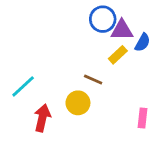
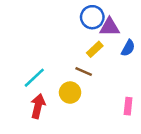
blue semicircle: (142, 42) -> (128, 48), moved
yellow rectangle: (118, 55) -> (95, 49), moved
cyan line: (23, 86) -> (34, 78), moved

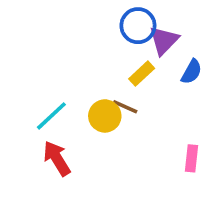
purple triangle: (110, 27) -> (164, 40), turned -45
yellow circle: (70, 93) -> (105, 116), moved
red arrow: (38, 106) -> (57, 158), turned -45

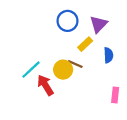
blue circle: (138, 26) -> (68, 21), moved
blue semicircle: (191, 72) -> (108, 55), moved, turned -32
red arrow: (57, 158) -> (45, 85), moved

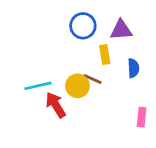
purple triangle: (98, 24) -> (121, 30), turned 42
yellow rectangle: (85, 44) -> (105, 54), turned -56
cyan line: (31, 70) -> (38, 86), turned 30

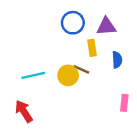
red arrow: (56, 105) -> (24, 111), moved

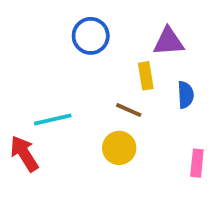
blue circle: (73, 23) -> (91, 36), moved
yellow circle: (68, 75) -> (119, 148), moved
red arrow: (24, 111) -> (24, 154), moved

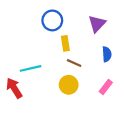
purple triangle: (169, 42) -> (97, 24), turned -42
yellow rectangle: (146, 76) -> (65, 43), moved
pink rectangle: (197, 163) -> (106, 87), moved, turned 32

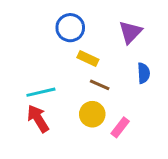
yellow rectangle: (65, 43) -> (88, 58), turned -56
pink rectangle: (106, 87) -> (120, 127), moved
red arrow: (14, 88) -> (38, 119), moved

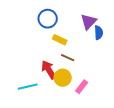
blue semicircle: (144, 73) -> (99, 33), moved
cyan line: (41, 92) -> (28, 87), moved
red arrow: (38, 119) -> (49, 70), moved

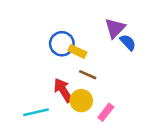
blue circle: (48, 19) -> (62, 44), moved
blue semicircle: (99, 33) -> (128, 42), turned -40

